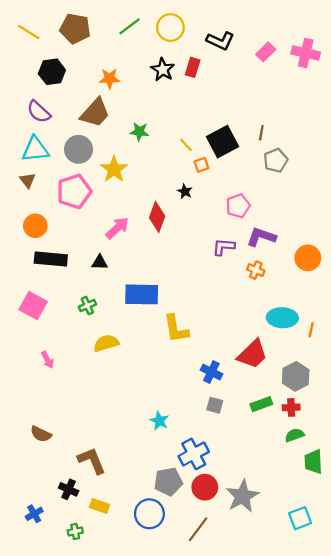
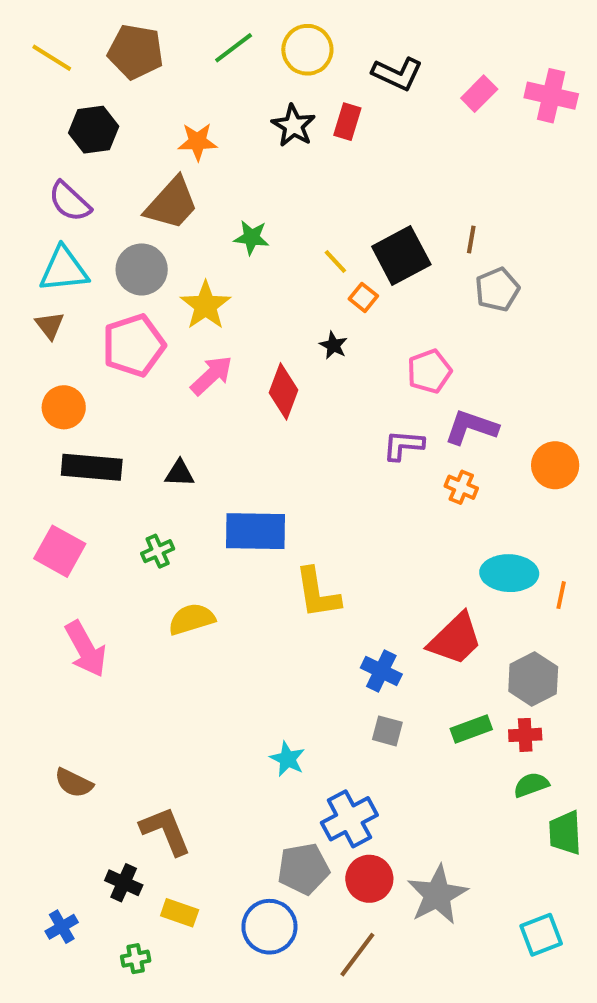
orange square: (201, 165) -> (363, 297), turned -32
pink arrow: (117, 228) -> (212, 375), moved
pink arrow: (47, 360) -> (86, 649), size x1.8

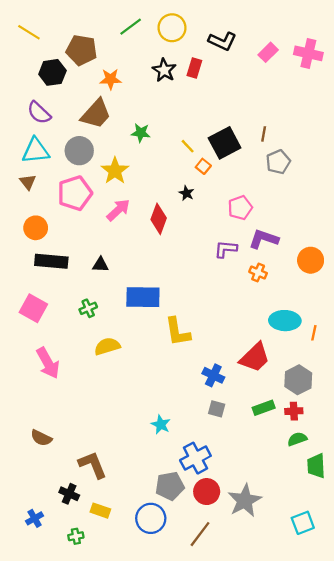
brown pentagon: (136, 52) -> (81, 50), moved

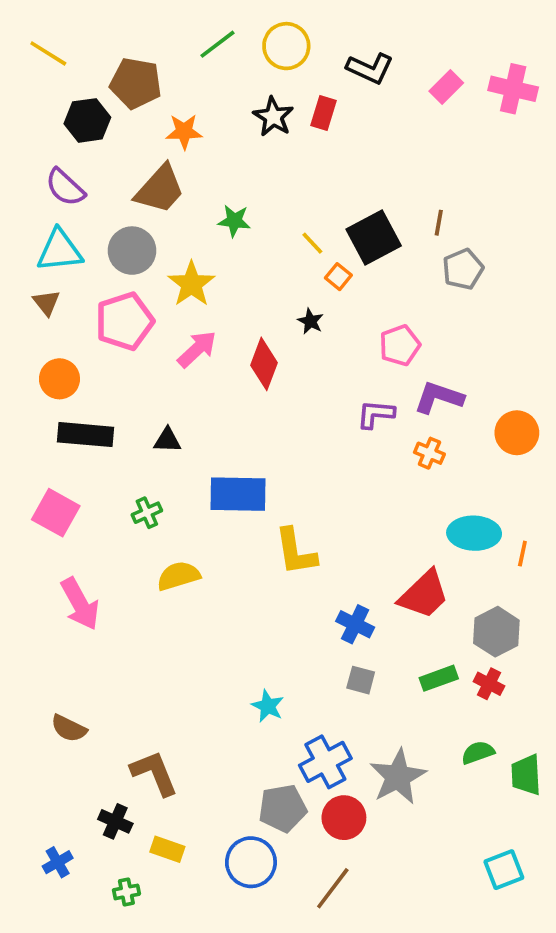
red cross: (294, 411) -> (489, 684), turned 30
green semicircle: (297, 439) -> (478, 753), moved
gray star: (245, 500) -> (398, 777), moved

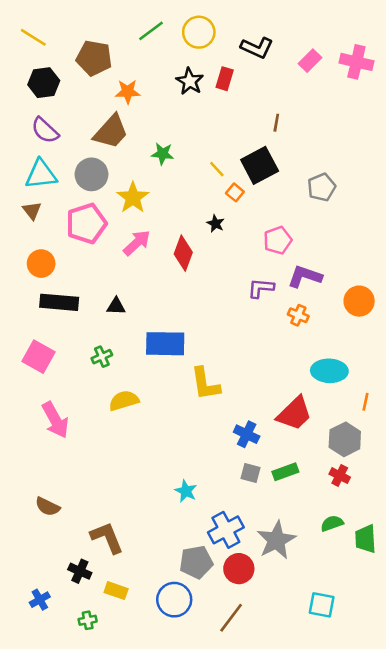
black hexagon: (87, 120) -> (44, 83), moved
brown line: (439, 223) -> (276, 123), moved
orange line: (522, 554) -> (366, 402), moved
green rectangle: (439, 678) -> (285, 472), moved
cyan square: (504, 870) -> (322, 605), moved, turned 32

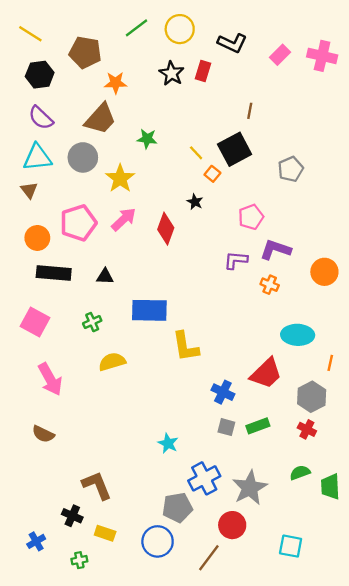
pink pentagon: (86, 223) -> (78, 223), moved
brown semicircle: (48, 507) -> (43, 434), moved
red circle: (239, 569) -> (232, 525), moved

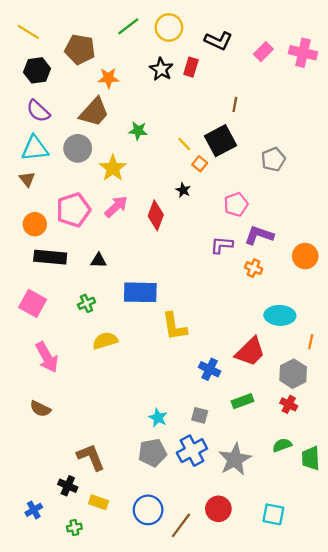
gray square: (226, 427) -> (200, 415), moved
gray pentagon: (177, 508) -> (152, 453), moved
red circle: (232, 525) -> (218, 509), moved
brown line: (209, 558) -> (181, 525), moved

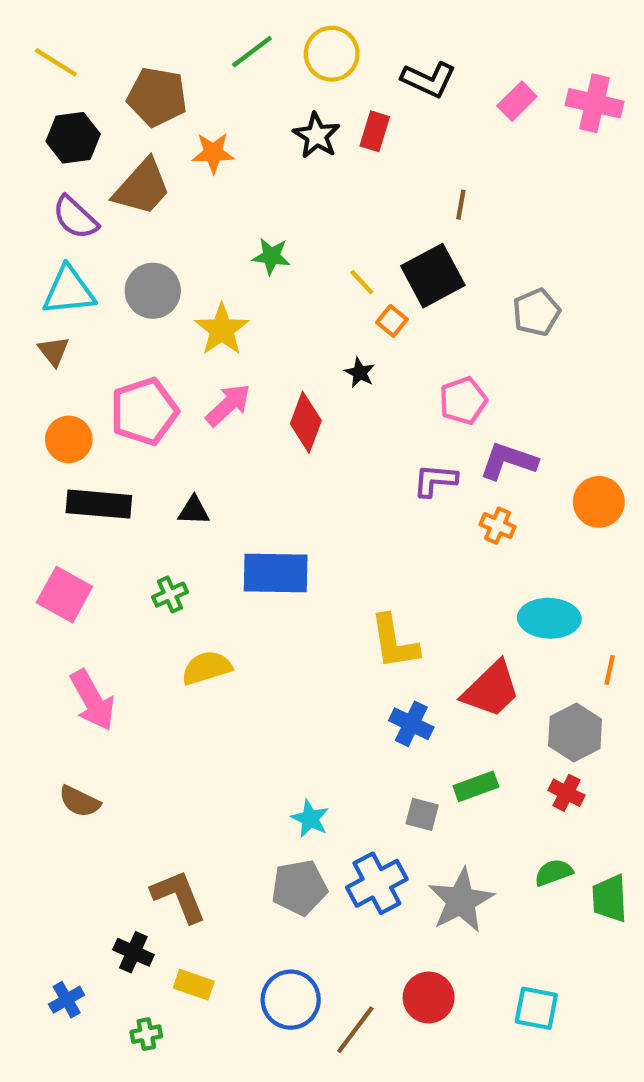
brown trapezoid: (94, 112) -> (142, 187), moved
yellow L-shape: (174, 326) -> (394, 642), moved
gray square: (200, 415) -> (422, 814), moved

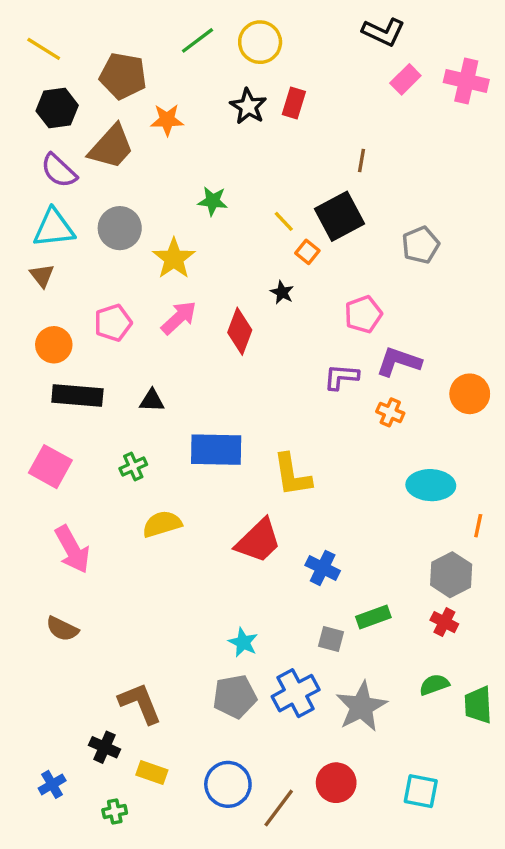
black L-shape: (429, 80) -> (383, 32), moved
pink pentagon: (144, 411) -> (113, 323), size x0.7
yellow L-shape: (394, 642) -> (292, 475), moved
red trapezoid: (491, 689) -> (258, 541), moved

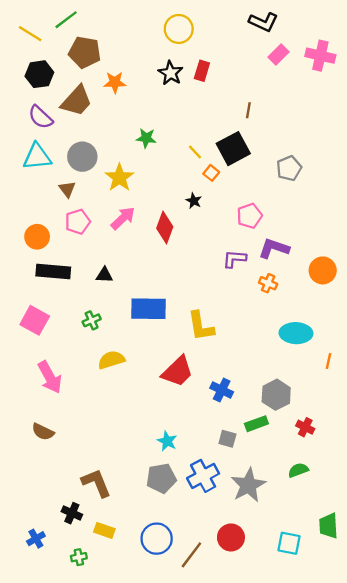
green line: (197, 40) -> (66, 20), moved
brown triangle: (42, 275) -> (67, 189), moved
gray hexagon: (451, 575) -> (276, 395), moved
green trapezoid: (478, 705) -> (328, 526), moved

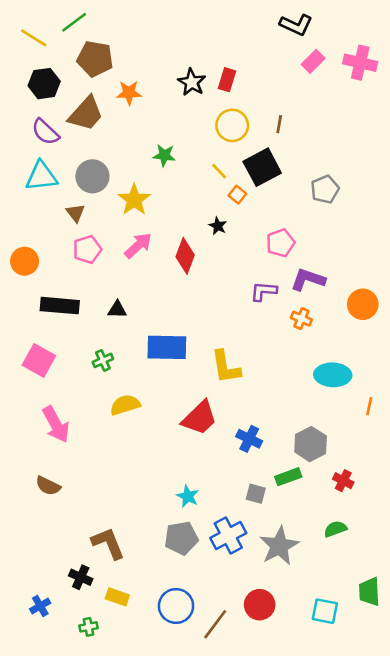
yellow circle: (179, 29) -> (232, 125), moved
orange circle: (37, 237) -> (25, 261), moved

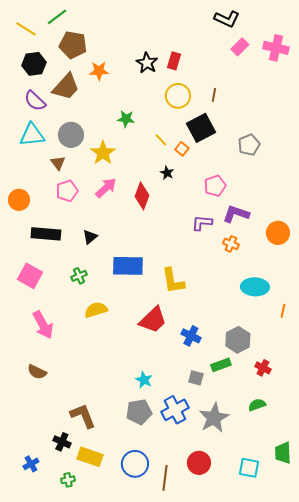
yellow line: (219, 171) -> (161, 140), moved
black triangle: (117, 310) -> (90, 237), turned -42
yellow rectangle: (117, 597) -> (90, 457), size x1.4
brown line: (215, 624) -> (165, 478), turned -30

